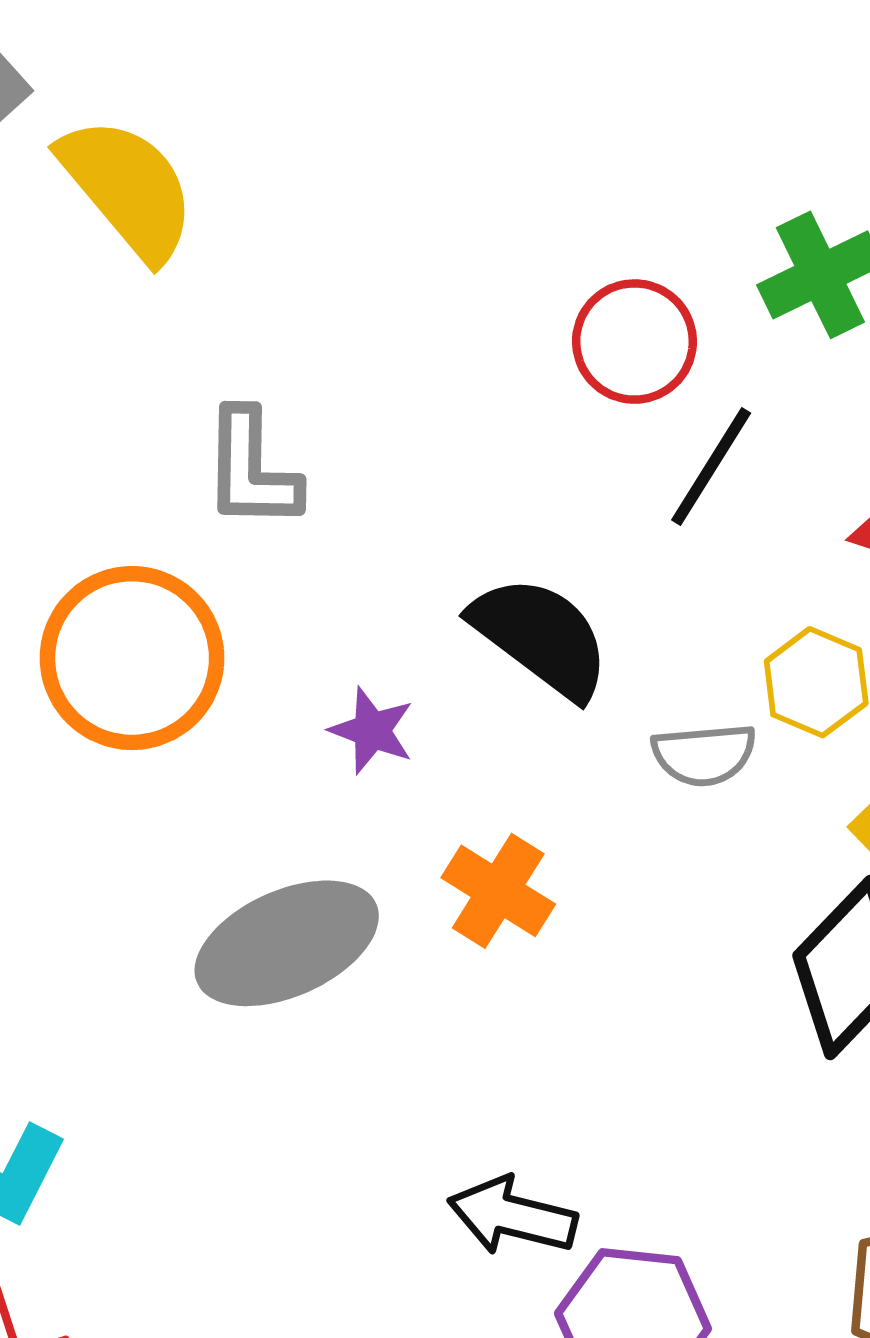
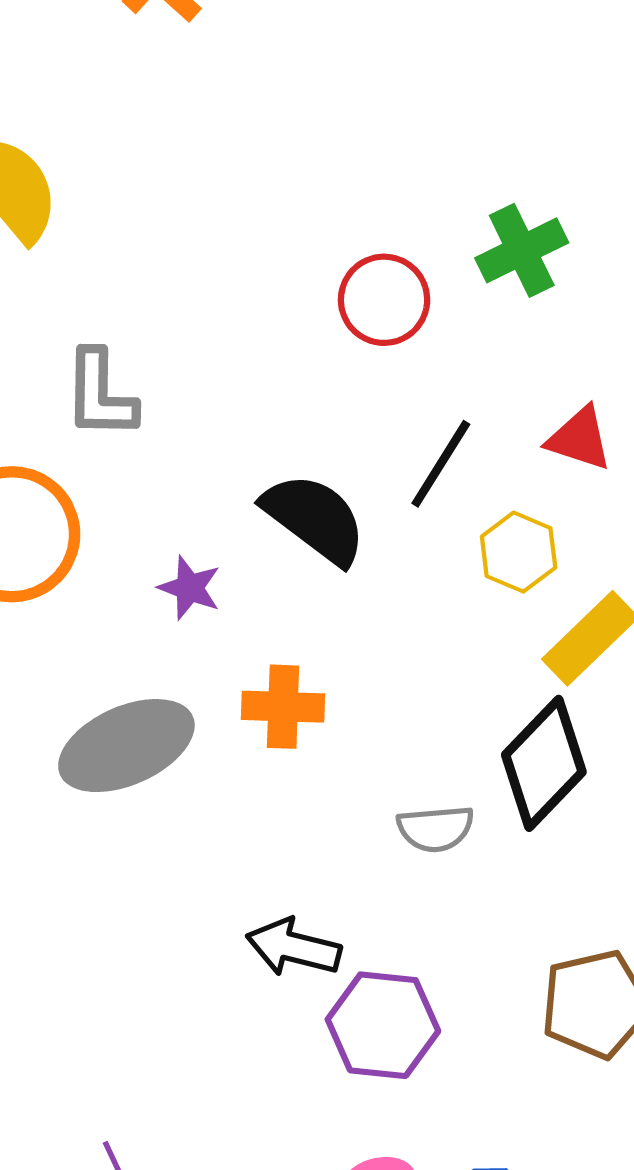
black line: (711, 466) -> (441, 464), moved
gray semicircle: (704, 755) -> (436, 829), moved
orange cross: (498, 891) -> (283, 707), turned -30

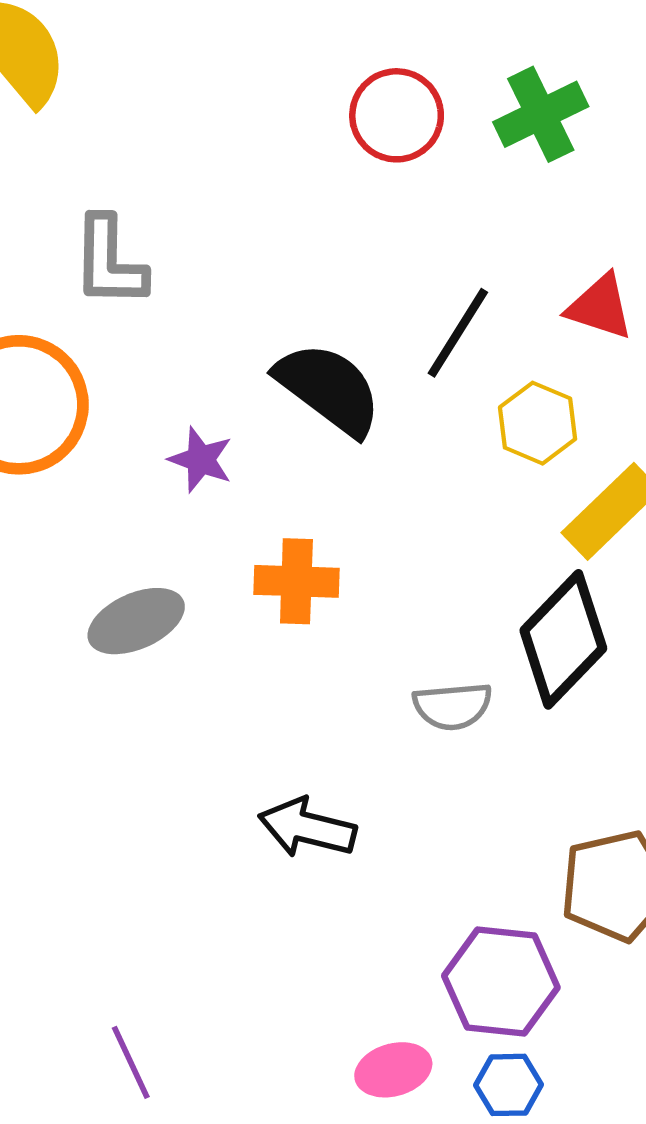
red circle: (384, 300) -> (397, 115), moved
gray ellipse: (126, 746) -> (136, 621), size x0.7
purple hexagon: (383, 1025) -> (501, 982), moved

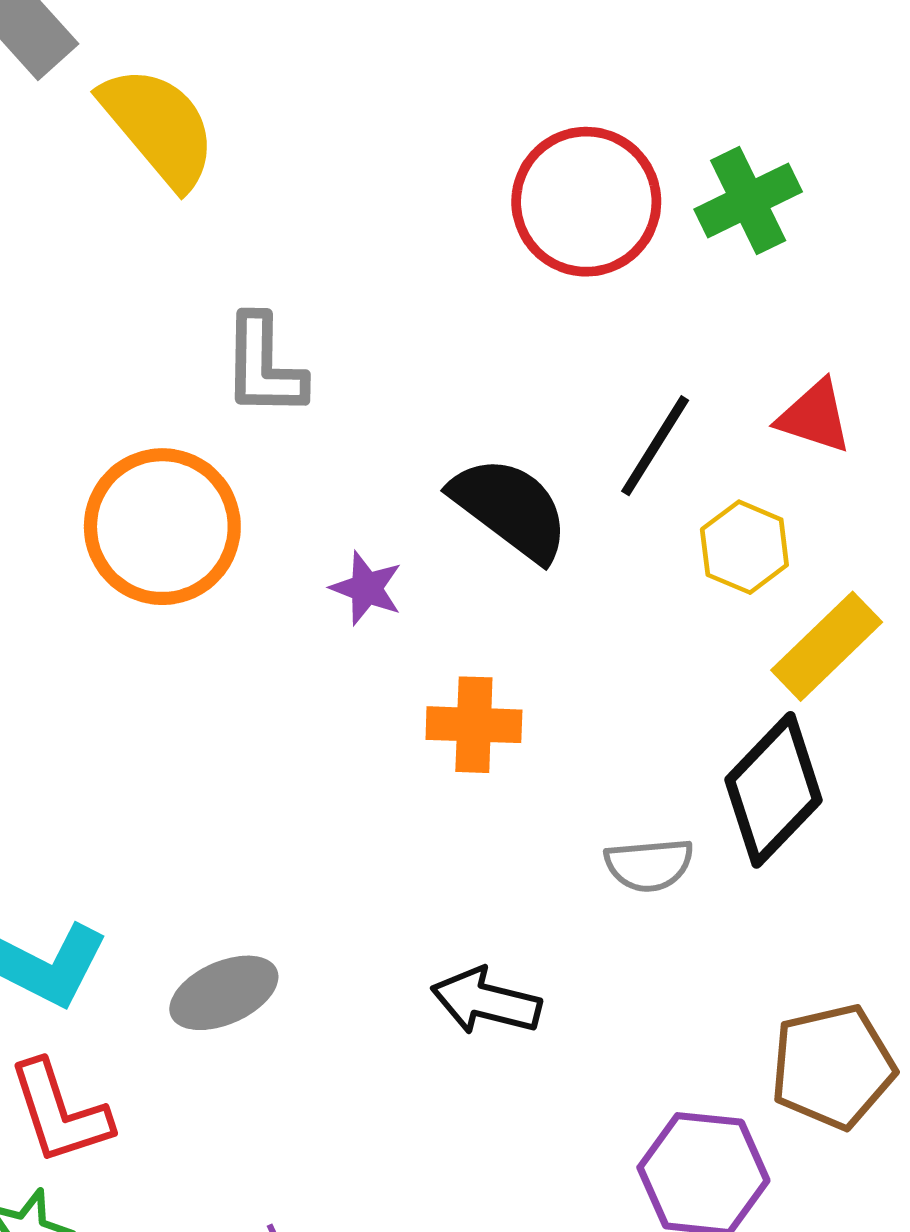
red circle: (397, 115) -> (586, 202), size x1.4
gray ellipse: (136, 621) -> (224, 993), moved

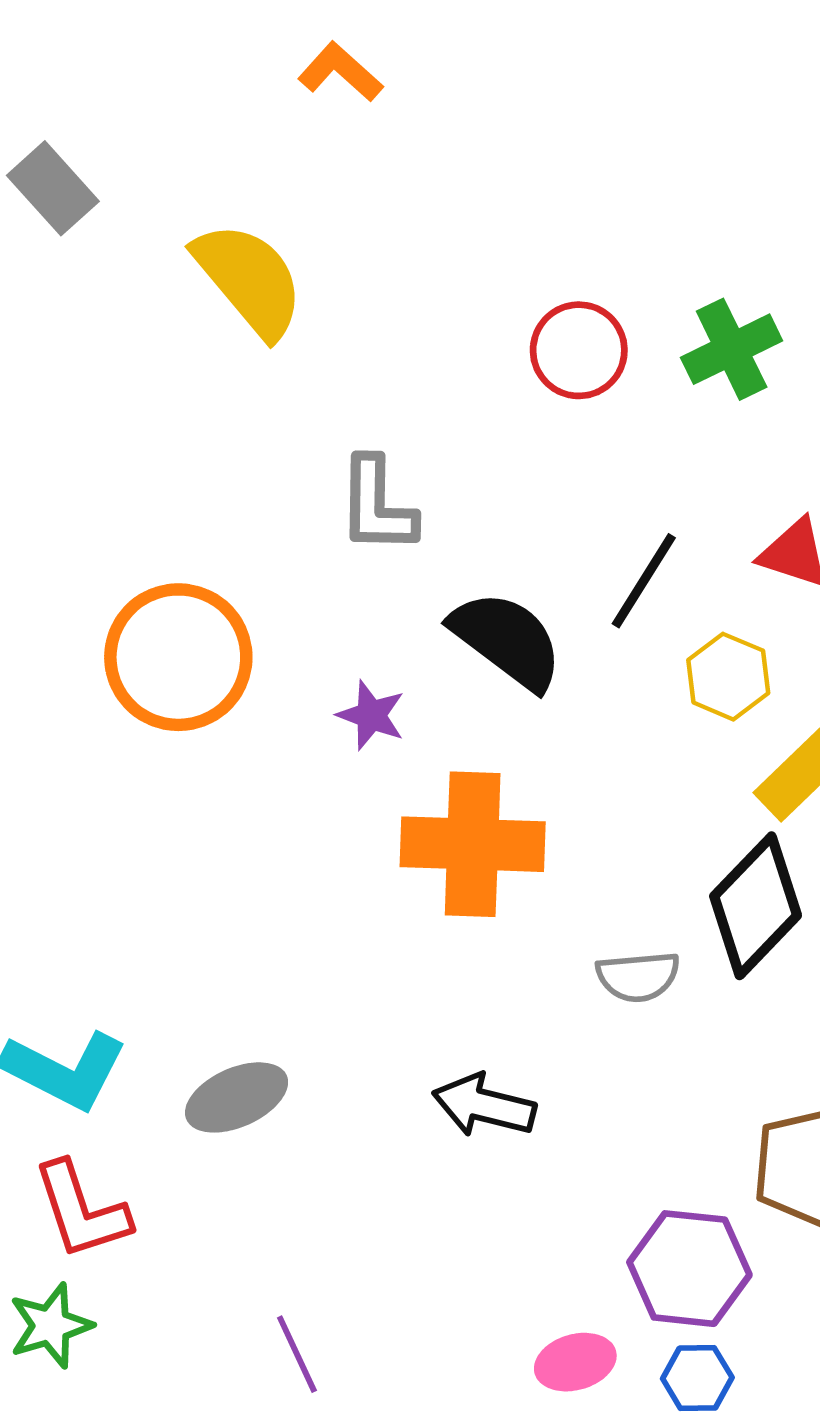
yellow semicircle: (159, 127) -> (249, 280), moved
red circle: (586, 202) -> (579, 350), size x0.7
gray L-shape: (264, 366) -> (377, 505), moved
orange cross: (474, 725) -> (473, 844), size x1.6

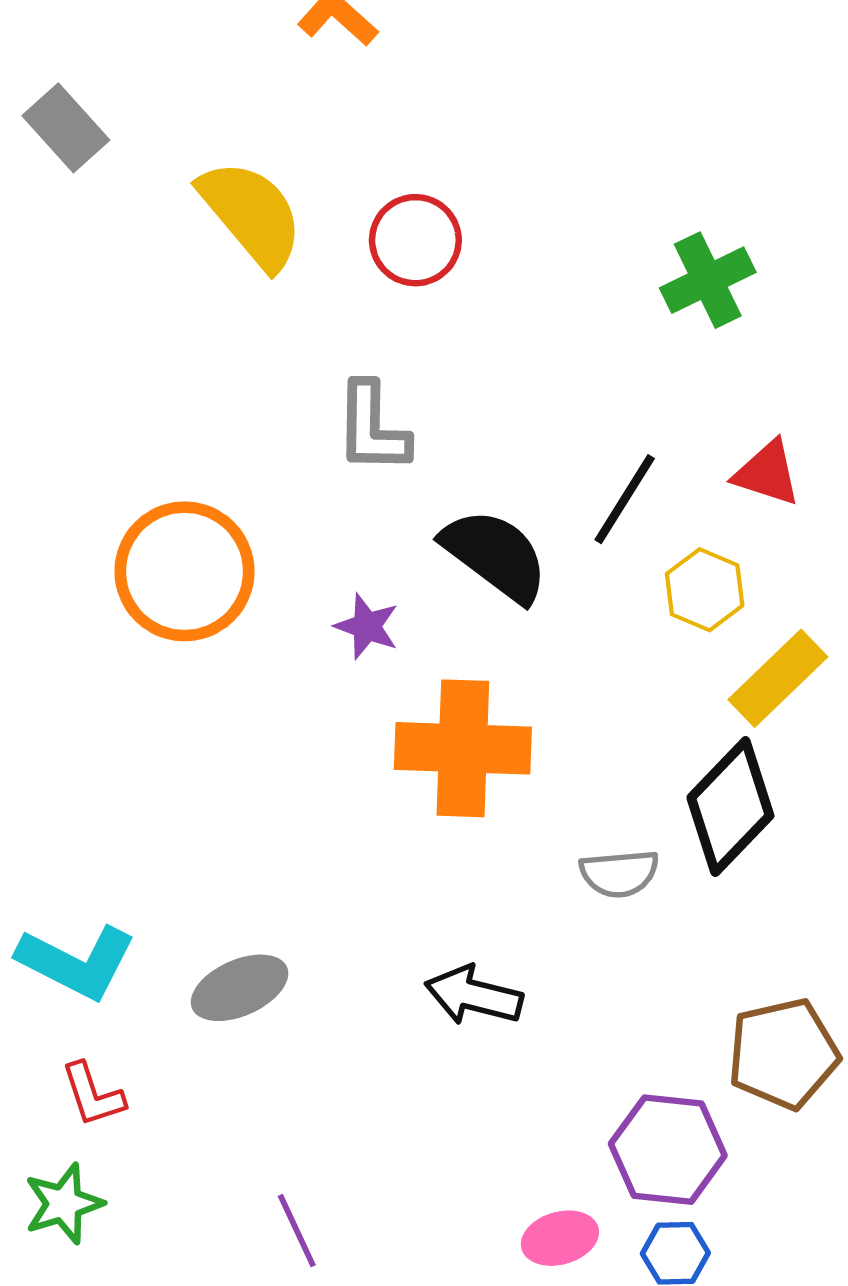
red circle: (579, 350) -> (415, 240), moved
red L-shape: (81, 1210) -> (93, 1095), size x0.7

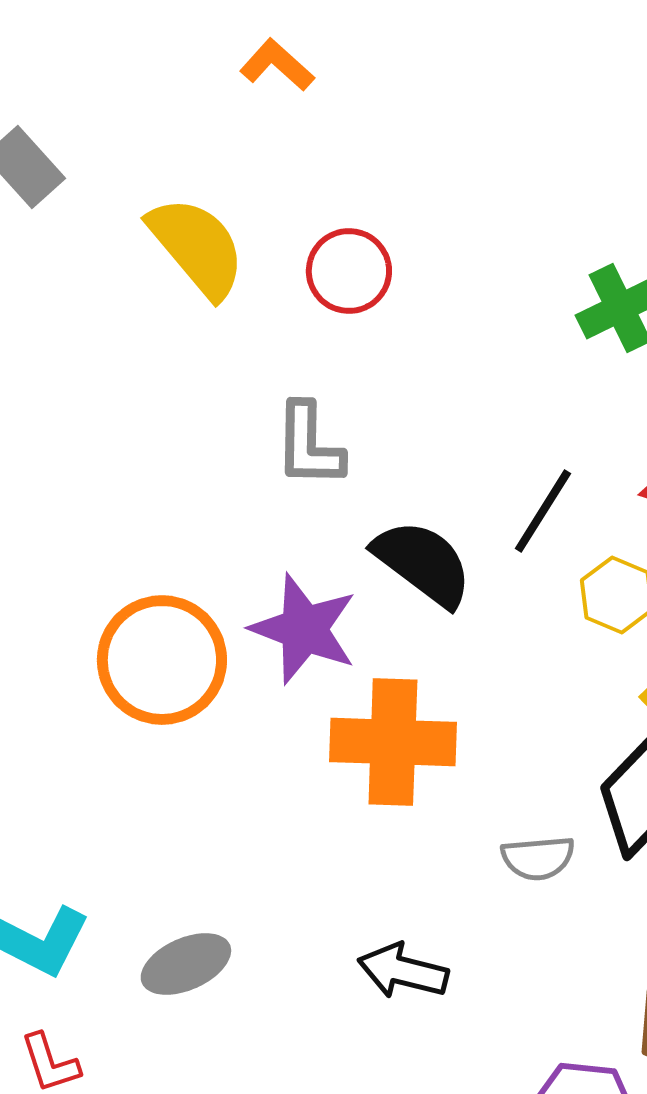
orange circle: (184, 571) -> (162, 660), moved
purple star: (367, 626) -> (304, 629), size x1.8

